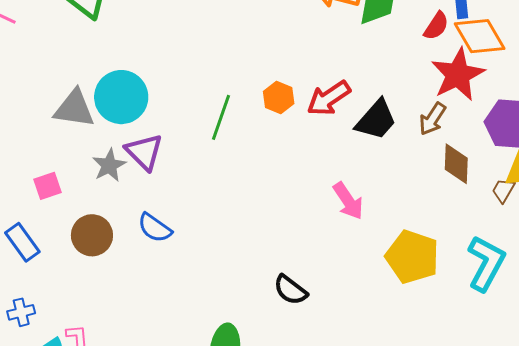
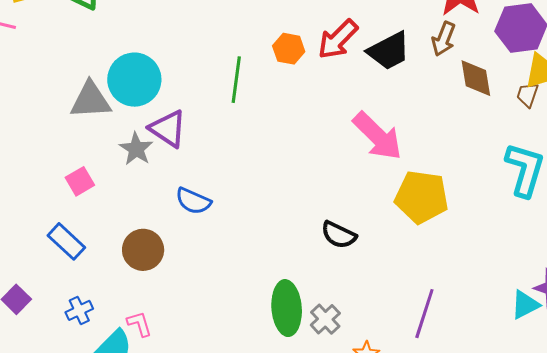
black trapezoid: (376, 120) -> (389, 51), turned 33
pink arrow: (348, 201) -> (377, 136), size x1.4
brown circle: (92, 235) -> (143, 250), moved
yellow pentagon: (412, 257) -> (422, 197), moved

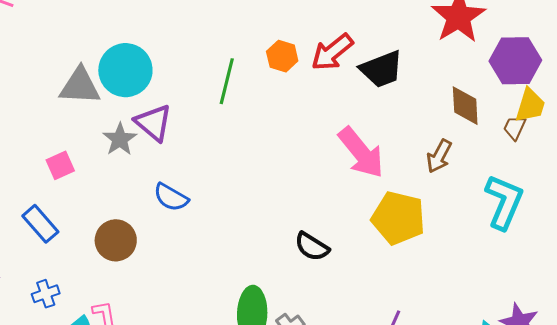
brown arrow: (444, 39) -> (439, 156), moved

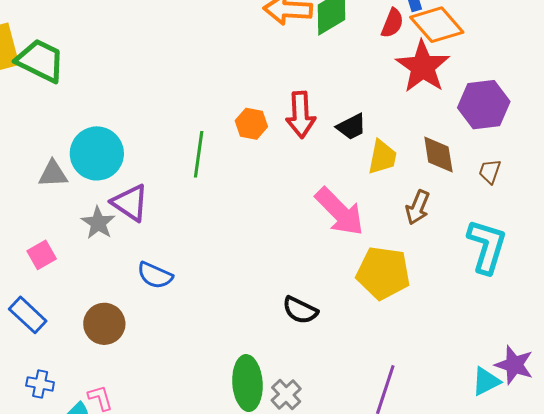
red arrow: (332, 52) -> (301, 115), turned -48
black trapezoid: (381, 69) -> (351, 127), size x0.7
gray triangle: (80, 86) -> (53, 174), size x0.7
yellow trapezoid: (530, 105) -> (382, 157), moved
blue cross: (46, 294) -> (40, 384), turned 36

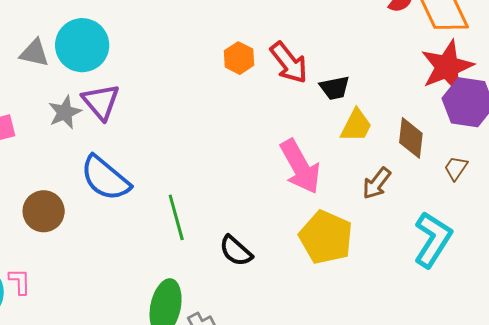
red star: (423, 67) -> (447, 67), moved
red arrow: (301, 115) -> (289, 63), turned -51
green line: (199, 154) -> (176, 217), moved, turned -39
blue semicircle: (155, 275) -> (105, 178), size x1.5

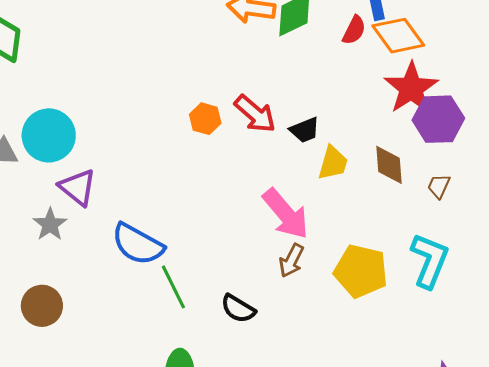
gray star: (65, 112) -> (50, 224), moved
blue semicircle: (105, 178) -> (138, 244), moved
brown arrow: (377, 183) -> (291, 261), moved
yellow pentagon: (326, 237) -> (361, 271), moved

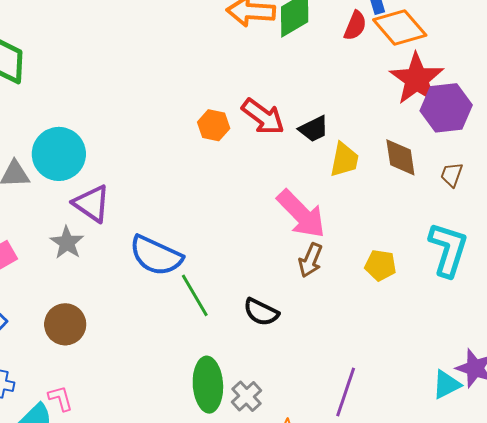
yellow pentagon: (361, 271) -> (381, 265), size x0.6

